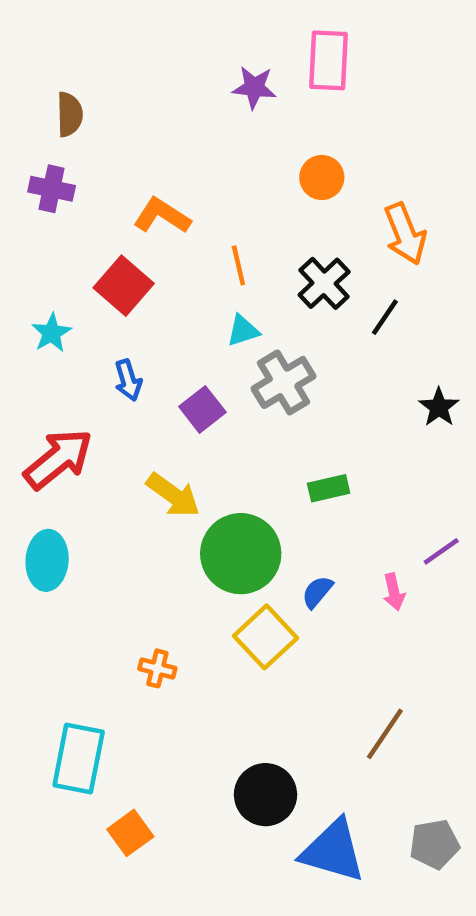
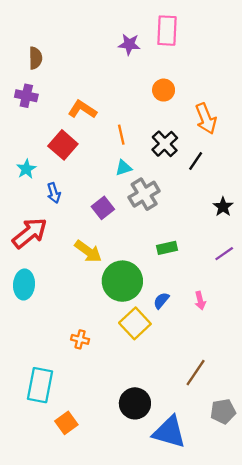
blue arrow: (128, 380) -> (54, 193), moved
purple line: (441, 551) -> (224, 254), moved
gray pentagon: (434, 844) -> (223, 411), moved

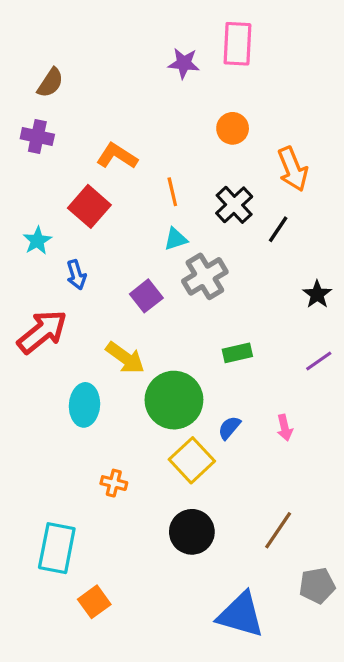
brown semicircle: (35, 58) -> (50, 83), turned 35
cyan ellipse: (24, 284) -> (84, 405), moved
black circle: (135, 403) -> (192, 532), moved

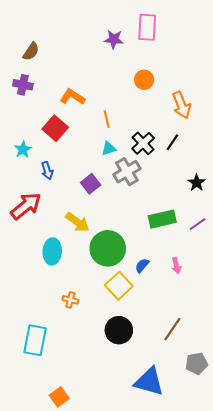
black cross: (234, 205) -> (143, 143), moved
green rectangle: (237, 353) -> (162, 219), moved, size x1.5
orange square: (94, 602) -> (59, 397), moved

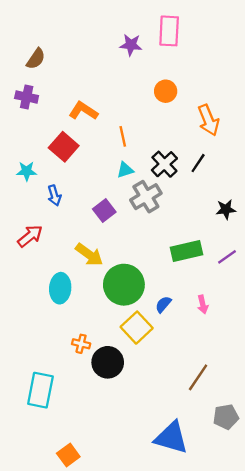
cyan star: (23, 149) -> (27, 171), turned 30
black star: (197, 183) -> (226, 209), turned 30
red arrow: (26, 206) -> (30, 236), size x0.7
black circle: (119, 330) -> (108, 362), moved

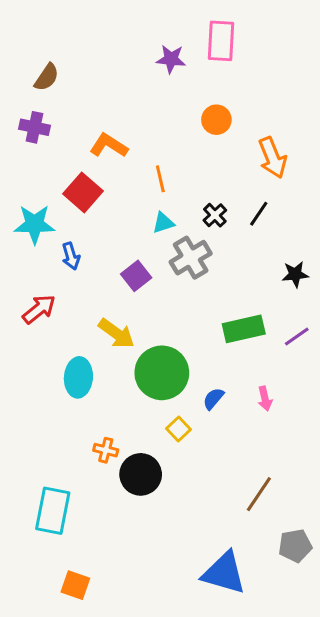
black cross: (164, 164) -> (215, 215), size x0.7
cyan star: (27, 171) -> (34, 224), size x1.5
yellow square: (137, 328) -> (179, 429), size x0.6
orange square: (68, 455) -> (75, 585), moved, turned -35

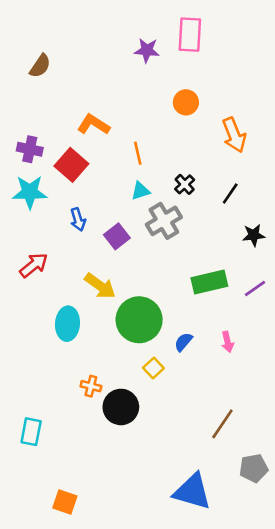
purple cross: (34, 127) -> (30, 149), moved
black line: (259, 214) -> (230, 193), moved
blue arrow: (71, 256) -> (78, 220), moved
cyan rectangle: (53, 511) -> (31, 432), moved, size x0.7

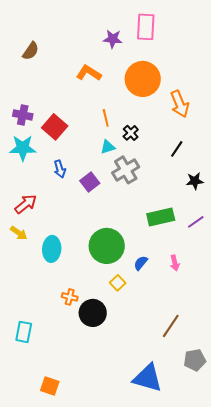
orange circle: (186, 102) -> (143, 79), size x1.8
orange L-shape: (94, 125) -> (89, 73), moved
black cross: (185, 184) -> (131, 133), moved
yellow arrow: (100, 286) -> (19, 233), moved, size x0.7

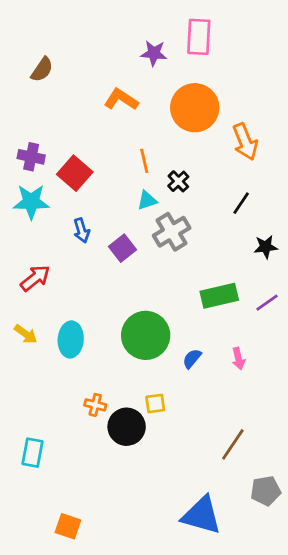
yellow arrow: (19, 233) -> (26, 334), moved
yellow square: (118, 283) -> (155, 404), moved, turned 35

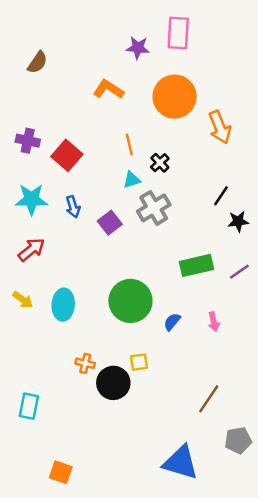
cyan star: (31, 202) -> (31, 199), moved
black line: (241, 203) -> (221, 196), moved

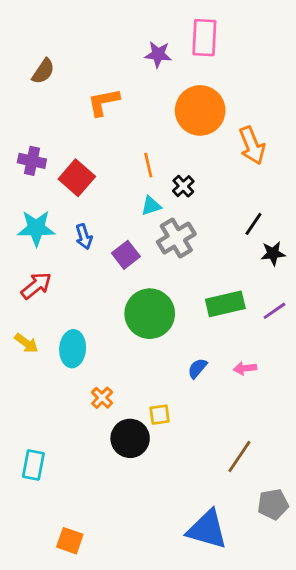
orange L-shape: (108, 89) -> (103, 102), moved, turned -44
green circle: (130, 301) -> (150, 314), moved
pink arrow: (214, 322) -> (245, 368), turned 96
orange cross: (85, 363) -> (102, 398), moved, turned 30

